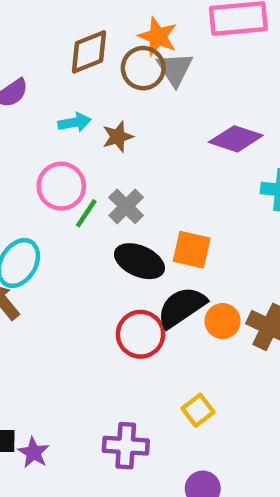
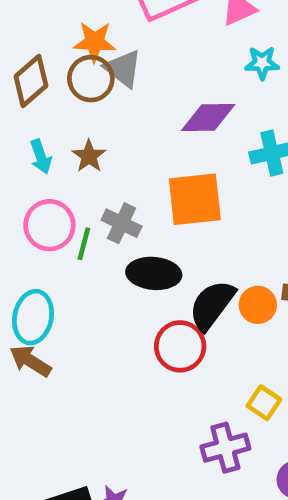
cyan arrow: (75, 122) -> (41, 157), turned 100
orange square: (192, 250) -> (195, 199), moved, size x1.4
purple cross: (126, 446) -> (225, 448), moved

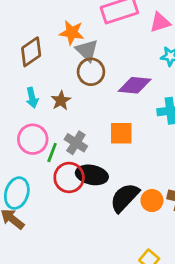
brown circle: (91, 79) -> (91, 72), moved
orange square: (195, 199) -> (121, 133), size x0.7
red circle: (180, 346) -> (69, 177), moved

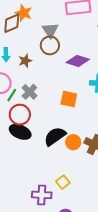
orange star: (72, 33) -> (24, 13), moved
orange square: (121, 133) -> (69, 99), moved
black ellipse: (92, 175) -> (20, 132), moved

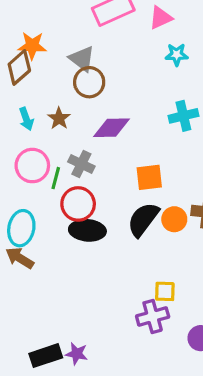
purple diamond: (78, 61) -> (111, 128), moved
orange square: (69, 99) -> (149, 177), moved
yellow square: (63, 182) -> (165, 291), moved, turned -32

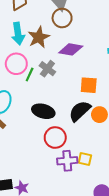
brown star: (59, 118) -> (39, 37), size x1.5
cyan arrow: (26, 119) -> (18, 34), size x1.5
red circle: (78, 204) -> (55, 138), moved
purple cross: (153, 316) -> (67, 161), moved

